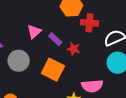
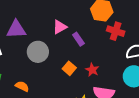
red star: (74, 49) -> (92, 70), moved
orange square: (53, 70) -> (69, 68), size x0.6

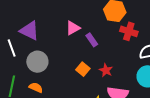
purple triangle: (16, 29) -> (29, 31), turned 30
gray circle: (38, 52) -> (37, 62), moved

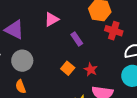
pink triangle: (73, 28) -> (52, 19), moved
orange semicircle: (36, 88) -> (21, 87), turned -136

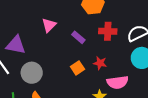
red cross: (114, 31) -> (108, 31), moved
orange square: (68, 68) -> (78, 68), turned 32

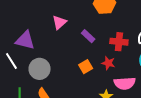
red cross: (108, 31) -> (119, 42), moved

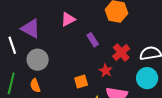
red cross: (119, 42) -> (121, 53), turned 30
orange square: (86, 67) -> (81, 82), moved

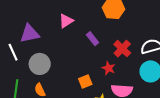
purple triangle: (31, 28) -> (30, 34), turned -35

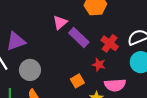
pink triangle: (66, 21) -> (60, 22), moved
purple rectangle: (93, 39) -> (79, 38), size x1.5

